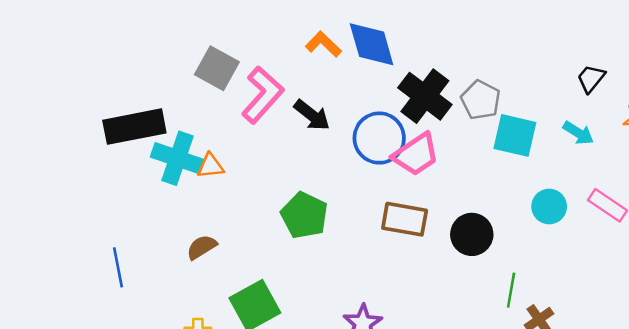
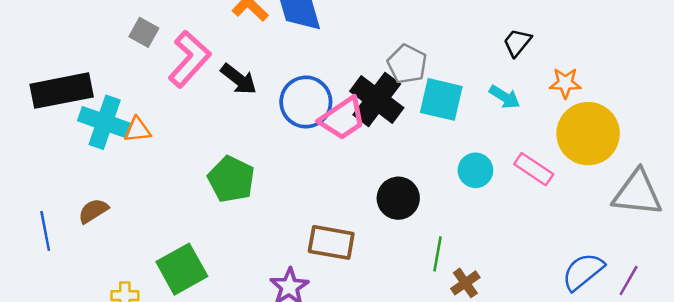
gray square: (217, 68) -> (144, 32), size x0.7
black cross: (425, 96) -> (377, 99), moved
brown rectangle: (405, 219) -> (331, 242), moved
brown semicircle: (202, 247) -> (93, 211), moved

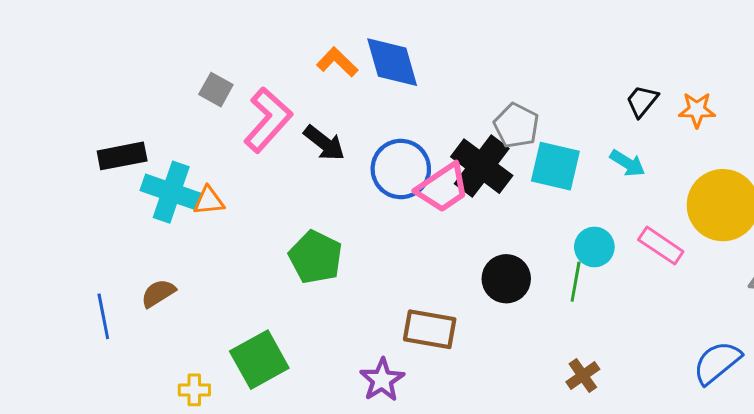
orange star: (565, 83) -> (697, 110), moved
black rectangle: (62, 91) -> (122, 156), size x0.7
green line: (437, 254) -> (576, 282), moved

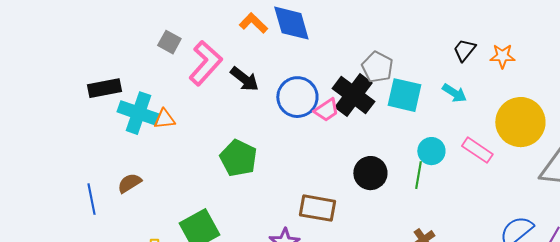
pink trapezoid: (443, 188) -> (326, 110), size x0.7

